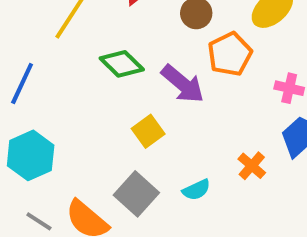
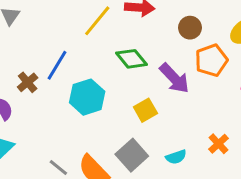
cyan hexagon: (31, 155) -> (87, 97), moved

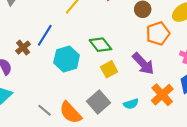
green diamond: (131, 59) -> (100, 45), moved
purple arrow: (174, 78) -> (143, 64), moved
orange cross: (218, 144) -> (162, 95), size x1.5

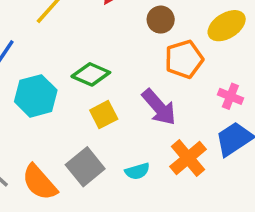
green diamond: (100, 45) -> (91, 74), turned -30

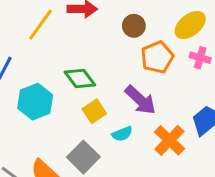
green diamond: (91, 74) -> (80, 78), turned 36
pink cross: (230, 96) -> (200, 58), moved
cyan semicircle: (137, 171) -> (122, 134), moved

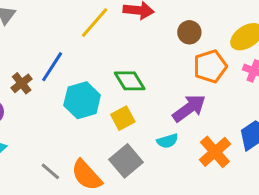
purple arrow: (140, 100) -> (189, 108), turned -84
yellow square: (94, 111) -> (123, 118), moved

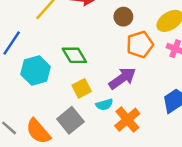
yellow square: (123, 118) -> (82, 88), moved
orange cross: (215, 152) -> (127, 120), moved

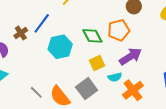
orange pentagon: (140, 45) -> (119, 30), moved

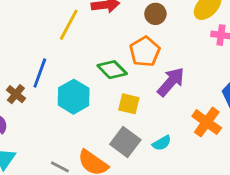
yellow square: (97, 63) -> (129, 104), turned -35
cyan semicircle: (115, 77) -> (162, 143), moved
orange cross: (133, 90) -> (207, 122), moved

